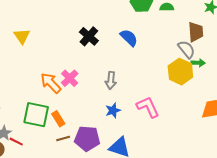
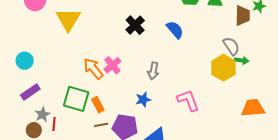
brown trapezoid: (196, 32) -> (243, 15), moved
yellow triangle: (22, 36) -> (68, 19), size x1.5
blue star: (113, 110) -> (143, 100), moved
red line: (16, 142) -> (54, 124), turned 64

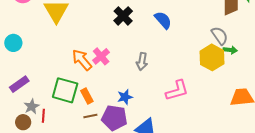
cyan circle: (25, 61) -> (13, 43), moved
blue star: (143, 100) -> (125, 97), moved
pink L-shape: (188, 100) -> (177, 90), turned 95

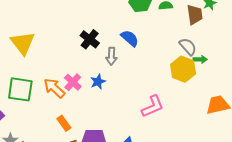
gray arrow: (142, 61) -> (111, 56), moved
green square: (65, 90) -> (20, 89), moved
blue star: (125, 97) -> (98, 82), moved

